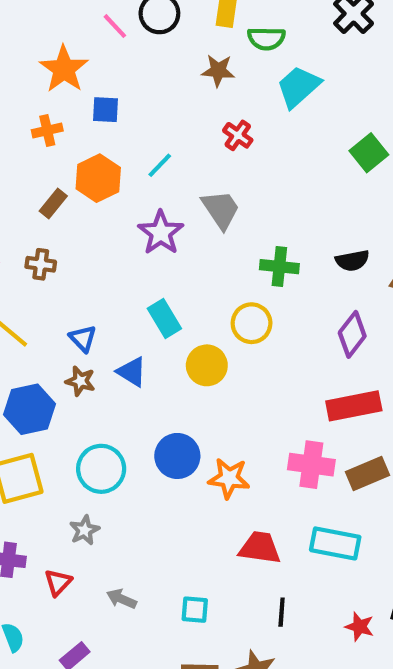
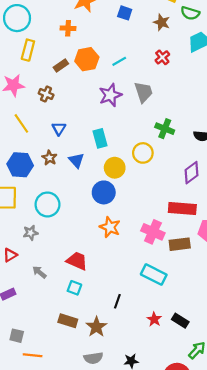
blue square: (105, 110) -> (125, 13), moved
blue triangle: (83, 338) -> (59, 129), moved
blue circle: (177, 456) -> (104, 192), moved
red trapezoid: (260, 548) -> (77, 261), moved

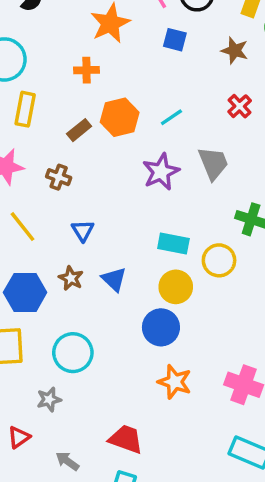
cyan rectangle: (100, 138) -> (173, 244), moved, turned -60

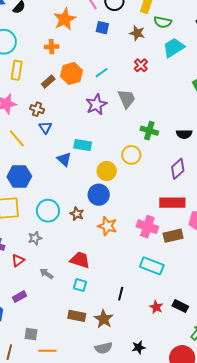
blue triangle: (83, 231) -> (45, 127), moved
cyan rectangle: (173, 244) -> (83, 145), moved
brown star: (71, 278) -> (77, 214), moved
blue triangle: (114, 279) -> (64, 159), moved

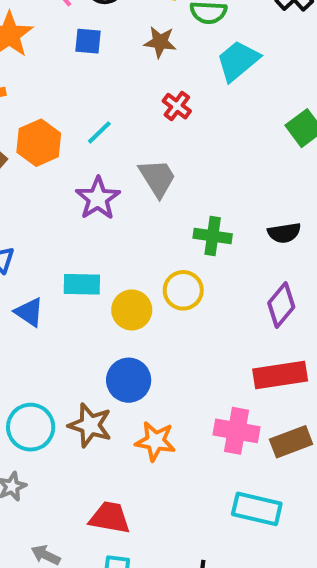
blue triangle: (64, 159) -> (29, 312), moved
yellow circle: (107, 171) -> (132, 310), moved
brown star: (77, 214) -> (90, 425), size x1.5

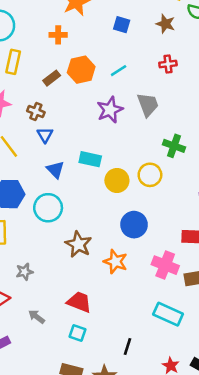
blue square: (88, 41) -> (122, 25), moved
red cross: (177, 106) -> (168, 64), turned 35
blue circle: (129, 380) -> (134, 225), moved
cyan circle: (31, 427) -> (48, 208), moved

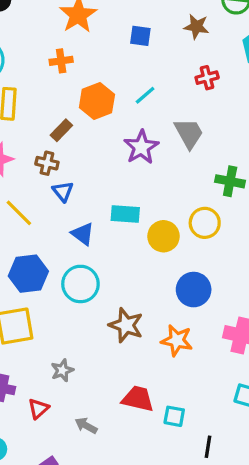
brown rectangle: (52, 78) -> (61, 130), moved
cyan square: (77, 333) -> (174, 416), moved

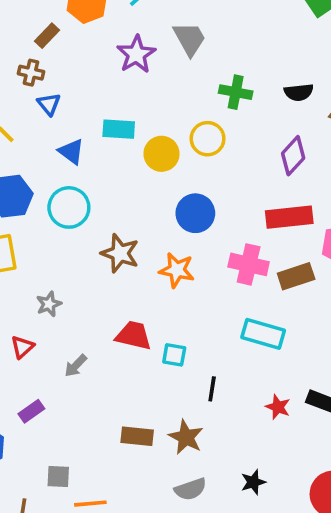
gray arrow: (86, 426) -> (76, 366), turned -75

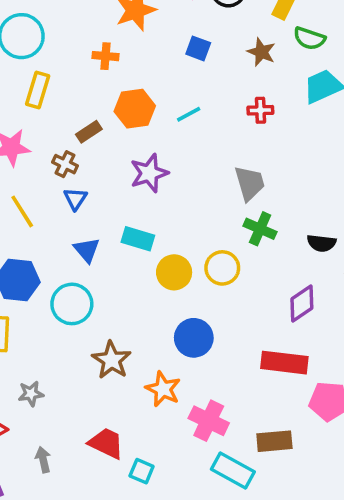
gray trapezoid: (190, 39) -> (250, 183), moved
purple star: (136, 54) -> (149, 173), moved
pink cross: (249, 264) -> (209, 421), moved
brown rectangle: (296, 276) -> (274, 441), moved
gray arrow: (76, 366) -> (43, 460), turned 110

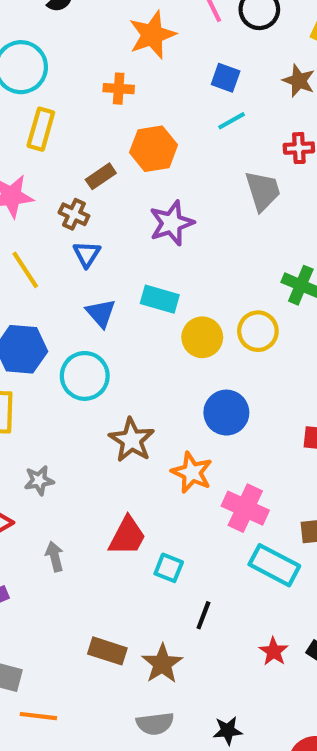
cyan line: (189, 114) -> (232, 121), moved
gray trapezoid: (250, 183) -> (263, 191), moved
red trapezoid: (106, 443) -> (127, 536), turned 93

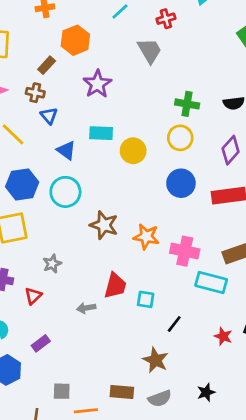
yellow circle: (258, 331) -> (180, 138), moved
blue circle: (226, 413) -> (181, 183), moved
gray arrow: (55, 556) -> (86, 308), moved, turned -72
black line: (203, 615) -> (174, 324), turned 30
brown rectangle: (107, 651) -> (122, 392), moved

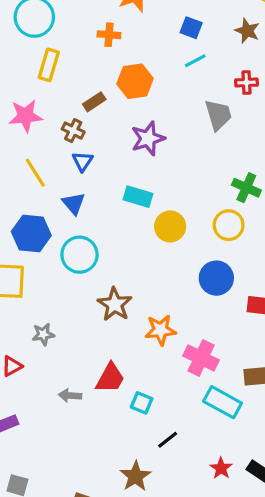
blue triangle: (66, 150) -> (74, 203), moved
orange star: (146, 237) -> (160, 330), turned -30

